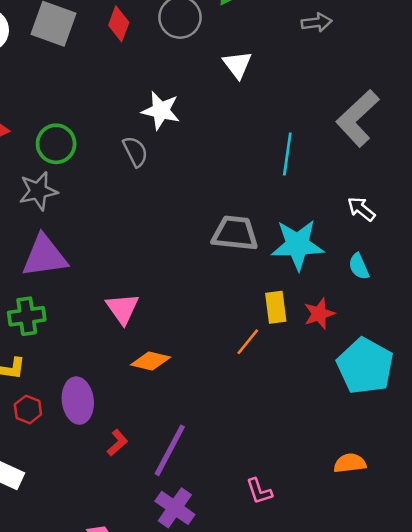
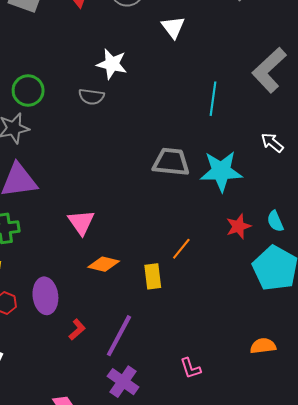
gray semicircle: (135, 151) -> (91, 97), turned 125
cyan semicircle: (359, 266) -> (275, 221), moved
yellow rectangle: (276, 307) -> (153, 276), moved

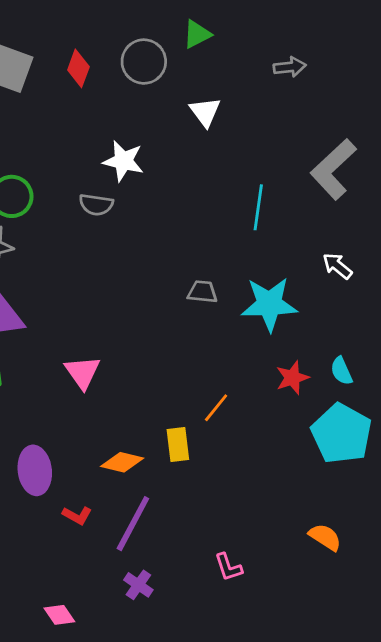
gray trapezoid: (171, 162) -> (202, 292), size x0.6
orange diamond: (104, 264) -> (122, 462), moved
red L-shape: (77, 330) -> (77, 515), turned 70
orange semicircle: (263, 346) -> (325, 537), turned 40
purple cross: (123, 382) -> (138, 585), size x0.7

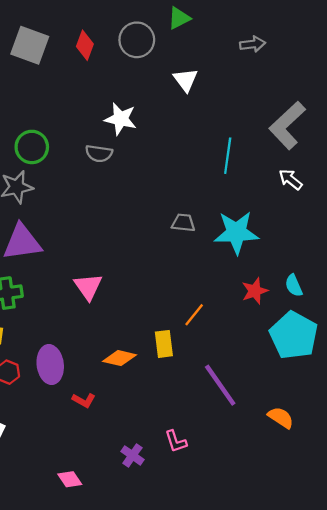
white arrow: (337, 266) -> (290, 179), moved
purple line: (133, 524) -> (220, 385), moved, turned -63
pink L-shape: (228, 567) -> (176, 441), moved

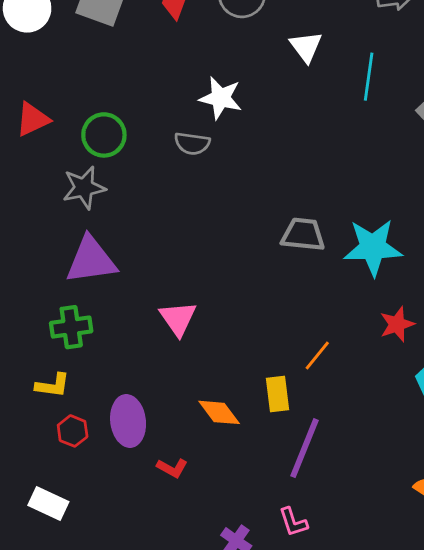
cyan line: (228, 156) -> (369, 77), moved
gray trapezoid: (183, 223) -> (303, 235), size x1.4
orange diamond: (119, 358) -> (219, 412), turned 40
purple line: (220, 385) -> (305, 448), moved, turned 57

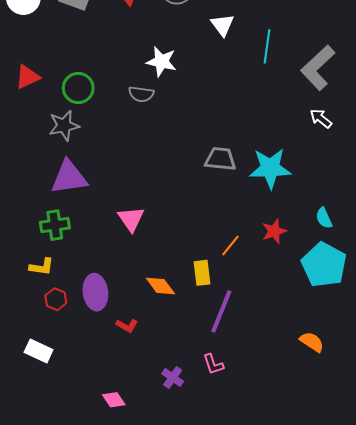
red star: (397, 324) -> (274, 231), moved

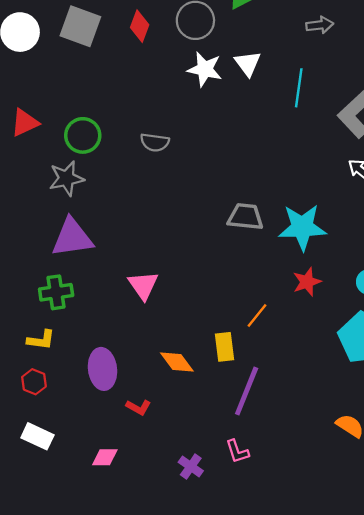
white star: (161, 62) -> (205, 69), moved
red star: (274, 231) -> (307, 282), moved
red hexagon: (56, 299) -> (34, 382), moved
pink diamond: (114, 400) -> (105, 457), moved, turned -55

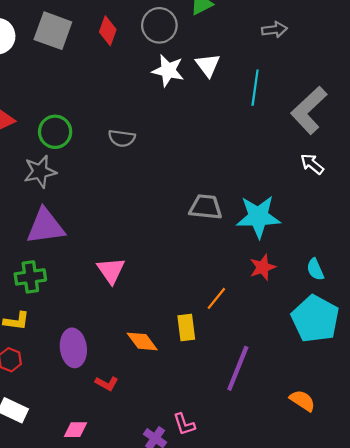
purple line: (247, 391) -> (238, 368), moved
pink L-shape: (237, 451) -> (184, 424), moved

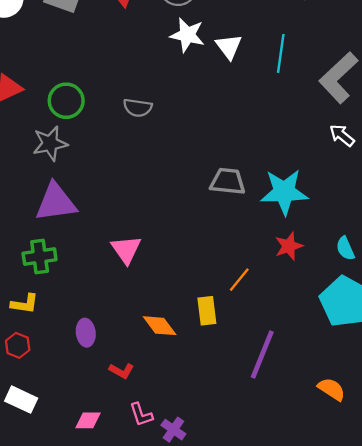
white triangle: (208, 65) -> (229, 47), moved
purple ellipse: (73, 348) -> (86, 333), size x0.7
pink L-shape: (184, 424) -> (141, 415), moved

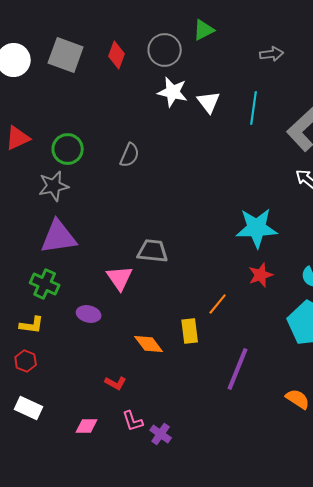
gray semicircle: (138, 108) -> (130, 155), turned -75
gray trapezoid: (228, 181) -> (153, 251), moved
green cross: (40, 256) -> (45, 284), turned 32
purple ellipse: (86, 333) -> (89, 314), moved, turned -70

